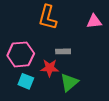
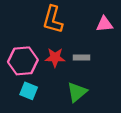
gray rectangle: (63, 51) -> (82, 57), moved
red star: (50, 68) -> (55, 57), moved

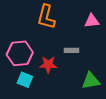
red star: (55, 57) -> (48, 65), moved
green triangle: (77, 92) -> (91, 81), moved, turned 30

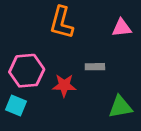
cyan square: (25, 80) -> (16, 105), moved

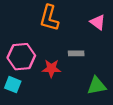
pink triangle: (122, 28) -> (98, 22), turned 42

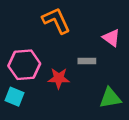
orange L-shape: (49, 18) -> (56, 21), turned 140
pink triangle: (98, 22) -> (111, 38), moved

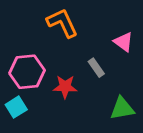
gray rectangle: (87, 61) -> (96, 68), turned 56
cyan square: (14, 97) -> (16, 107), turned 36

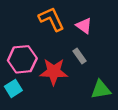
pink triangle: (123, 42) -> (84, 26), moved
red star: (65, 87) -> (54, 72), size x1.4

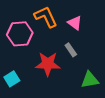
pink hexagon: (22, 59) -> (20, 34), moved

